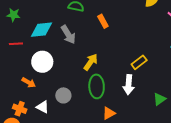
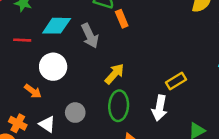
orange rectangle: (103, 21) -> (122, 19), moved

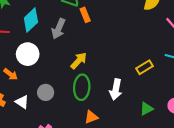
cyan diamond: (57, 26) -> (31, 20), turned -45
gray arrow: (90, 36) -> (59, 29), turned 48
yellow rectangle: (176, 81) -> (145, 67), moved

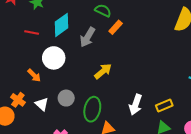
orange rectangle: (85, 15) -> (116, 27), turned 56
yellow rectangle: (145, 67) -> (164, 105), moved
green ellipse: (82, 87) -> (92, 109), moved

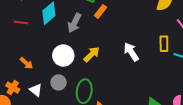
white circle: (54, 58) -> (63, 56), moved
white arrow: (136, 105) -> (131, 52), moved, turned 132
yellow rectangle: (164, 105) -> (164, 44), moved, turned -63

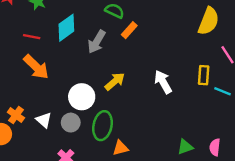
white circle: (63, 56) -> (82, 97), moved
orange arrow: (26, 63) -> (36, 67), moved, size x1.6
gray circle: (59, 82) -> (71, 123), moved

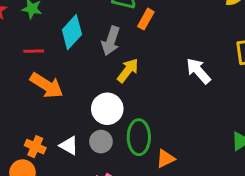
yellow arrow: (115, 81) -> (128, 70), moved

